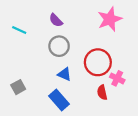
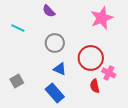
purple semicircle: (56, 20) -> (49, 11), moved

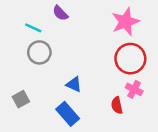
cyan line: (18, 28) -> (33, 28), moved
gray circle: (55, 43) -> (39, 52), moved
red circle: (91, 58) -> (130, 59), moved

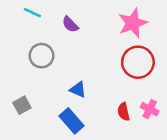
purple semicircle: (60, 13) -> (70, 24), moved
cyan line: (33, 28) -> (32, 13), moved
pink cross: (134, 89) -> (150, 109), moved

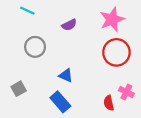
purple semicircle: (70, 24) -> (69, 25), moved, turned -72
red semicircle: (124, 112) -> (109, 103), moved

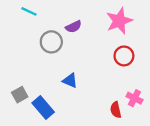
gray circle: (35, 47) -> (51, 42), moved
red circle: (116, 52) -> (124, 56), size x0.7
blue rectangle: (60, 102) -> (43, 108), moved

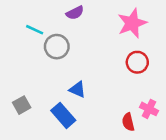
cyan line: (29, 11) -> (35, 30), moved
purple semicircle: (74, 27) -> (75, 13), moved
blue rectangle: (43, 108) -> (63, 115), moved

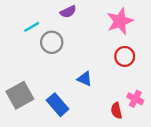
cyan line: (35, 30) -> (32, 27), turned -56
blue triangle: (78, 89) -> (85, 79), moved
gray square: (22, 105) -> (20, 95), size x1.6

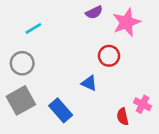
purple semicircle: (68, 12) -> (94, 12), moved
gray circle: (52, 42) -> (22, 63), moved
red circle: (125, 56) -> (109, 56), moved

